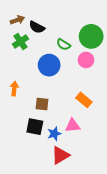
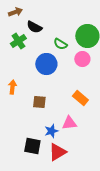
brown arrow: (17, 20) -> (15, 12), moved
black square: (35, 127) -> (32, 146), moved

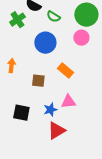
green semicircle: (60, 44) -> (53, 17), moved
orange rectangle: (80, 98) -> (65, 71), moved
black square: (32, 146) -> (21, 113), moved

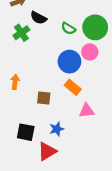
green semicircle: (53, 17) -> (68, 28), moved
blue circle: (45, 43) -> (69, 62), moved
pink triangle: (68, 102) -> (87, 111), moved
red triangle: (56, 131) -> (47, 151), moved

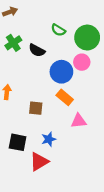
black semicircle: (38, 18) -> (37, 50), moved
green semicircle: (68, 28) -> (58, 30), moved

